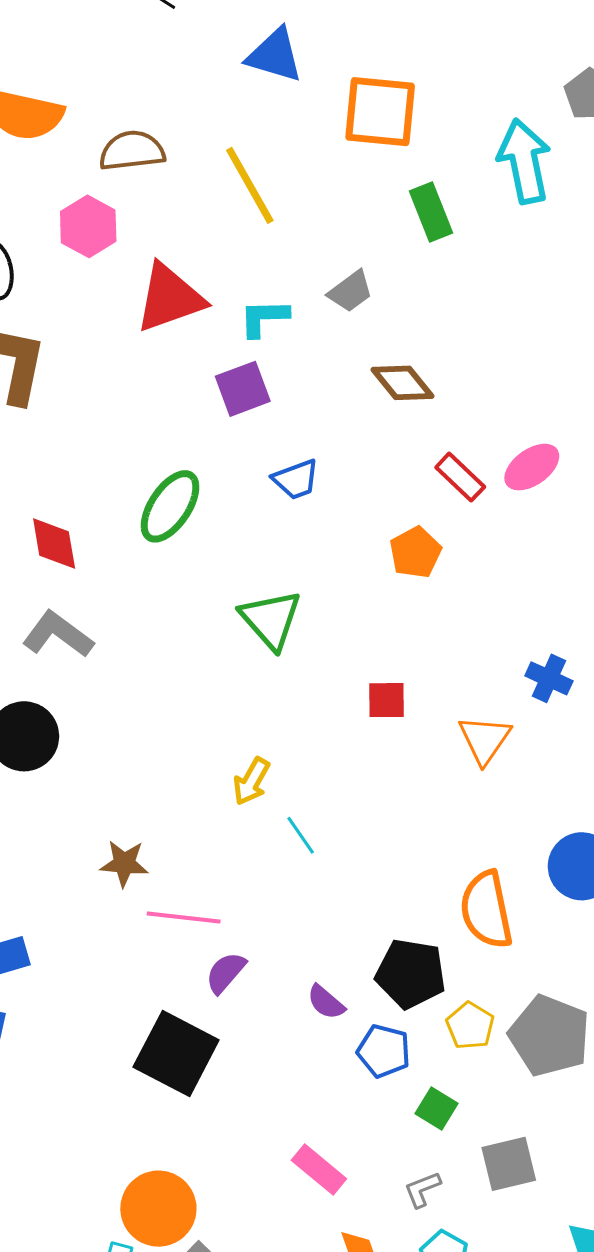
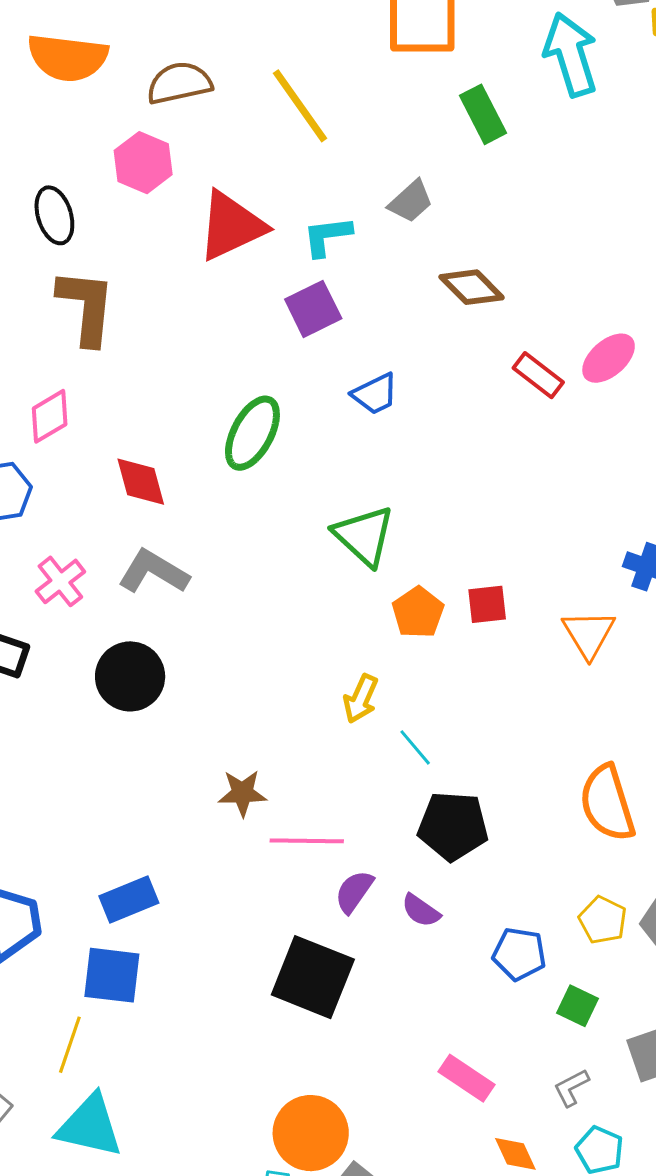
orange pentagon: (415, 552) -> (418, 612), moved
black pentagon: (411, 974) -> (453, 826), moved
purple semicircle: (326, 1002) -> (421, 911), moved

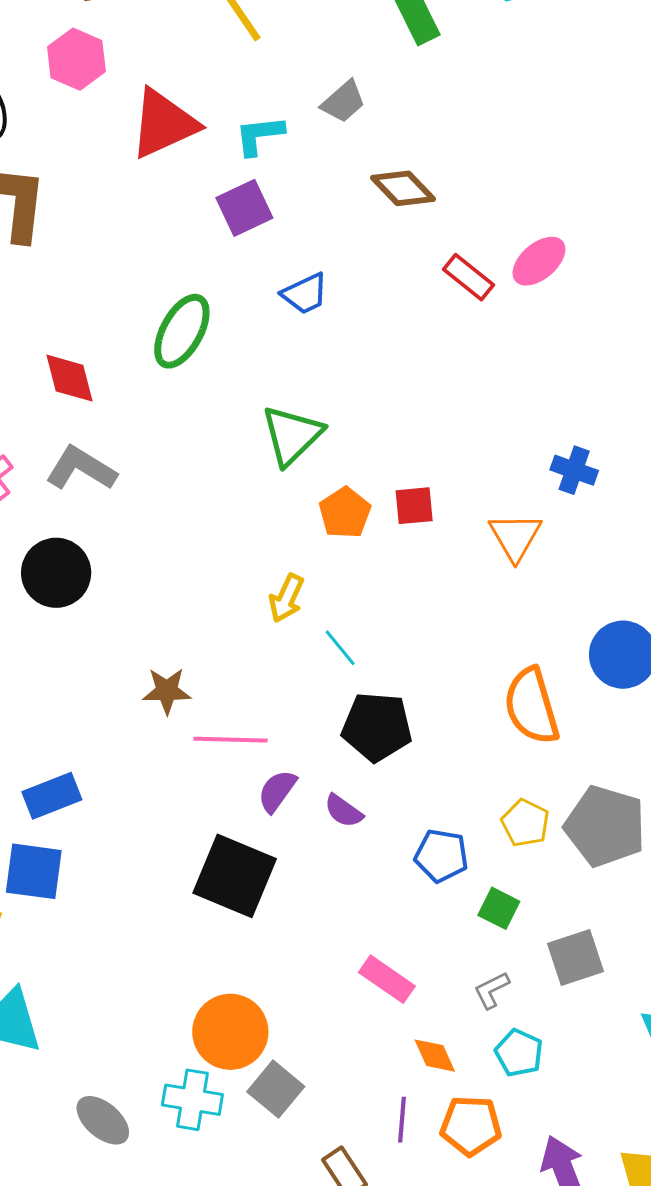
green triangle: (364, 536) -> (292, 435), turned 32

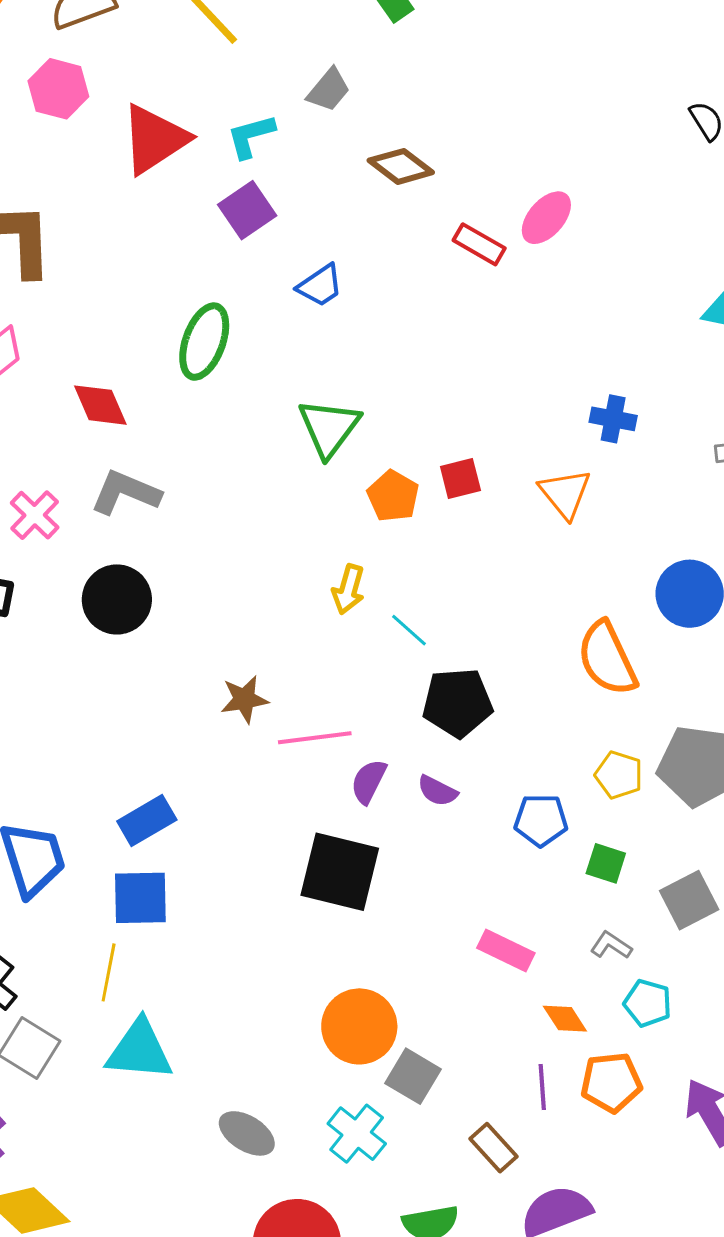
gray L-shape: (492, 990) -> (611, 945), turned 69
cyan cross: (192, 1100) -> (357, 1134), moved, turned 38

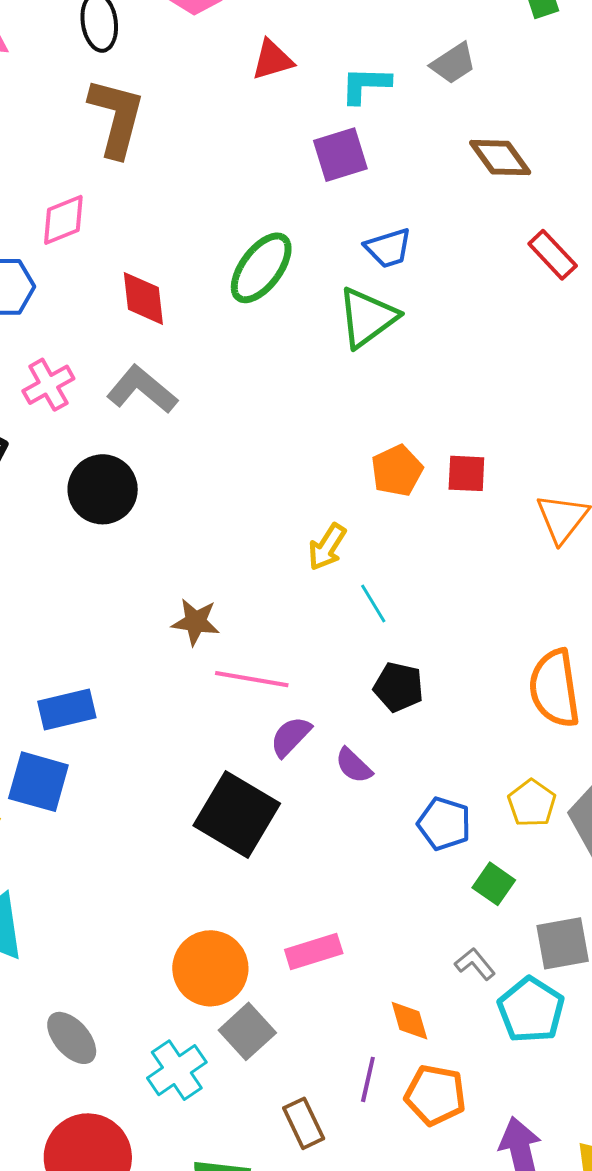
red triangle: (154, 139) -> (272, 60), size x0.6
green triangle: (329, 428) -> (367, 317), moved
black pentagon: (457, 703) -> (399, 687), size x0.7
pink rectangle: (506, 951) -> (314, 952), moved, turned -60
cyan pentagon: (648, 1003) -> (531, 1010), moved, size x1.4

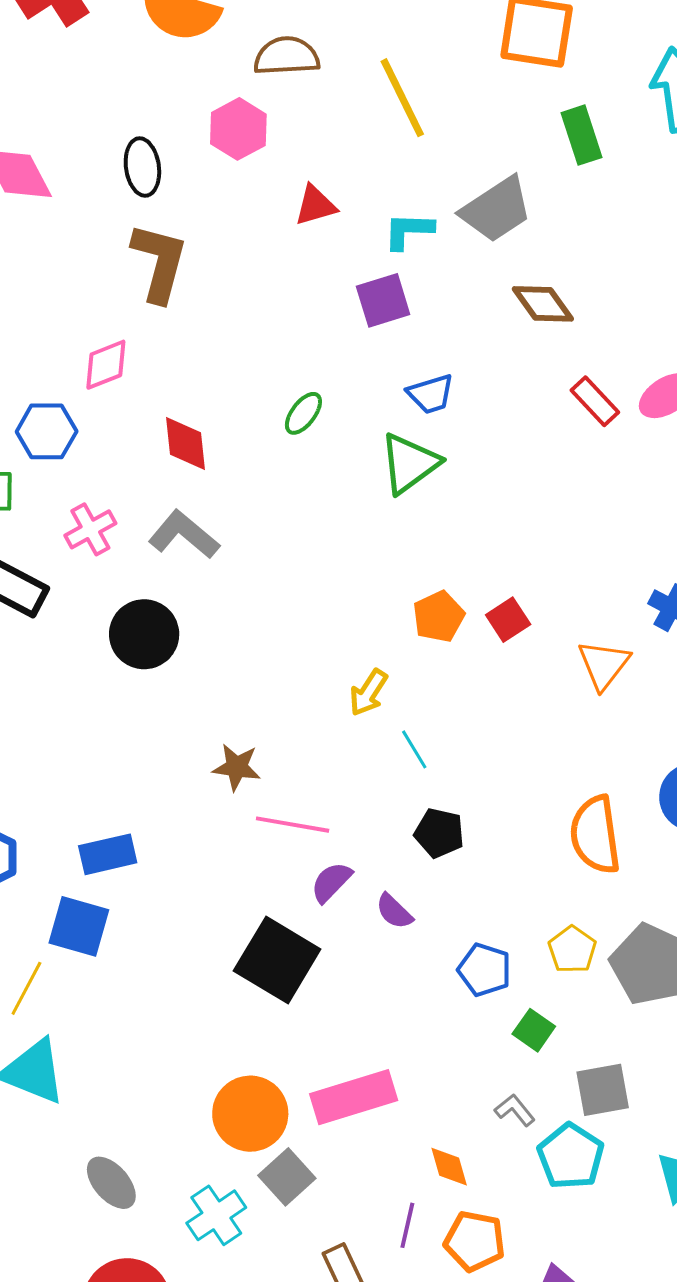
gray trapezoid: (453, 63) -> (496, 209), size x1.6
green ellipse: (261, 268) -> (303, 413), size x0.6
red square: (466, 473) -> (508, 620), turned -36
pink rectangle: (314, 952) -> (354, 1097), size x1.5

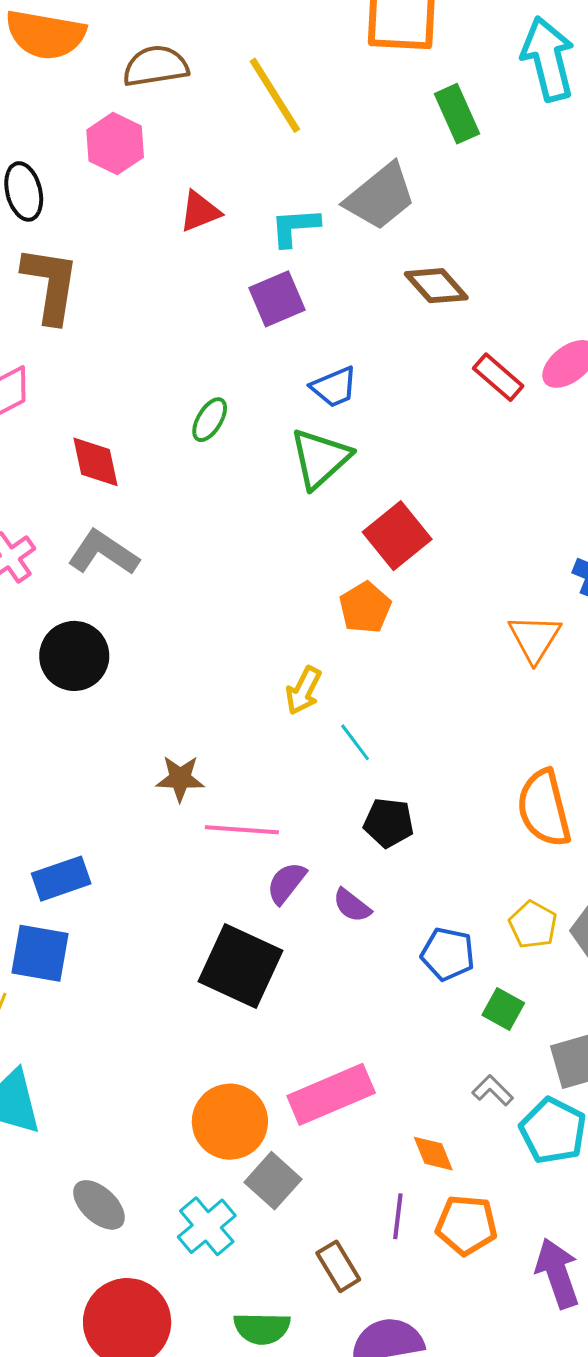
red square: (508, 620) -> (397, 536), moved, size x1.5

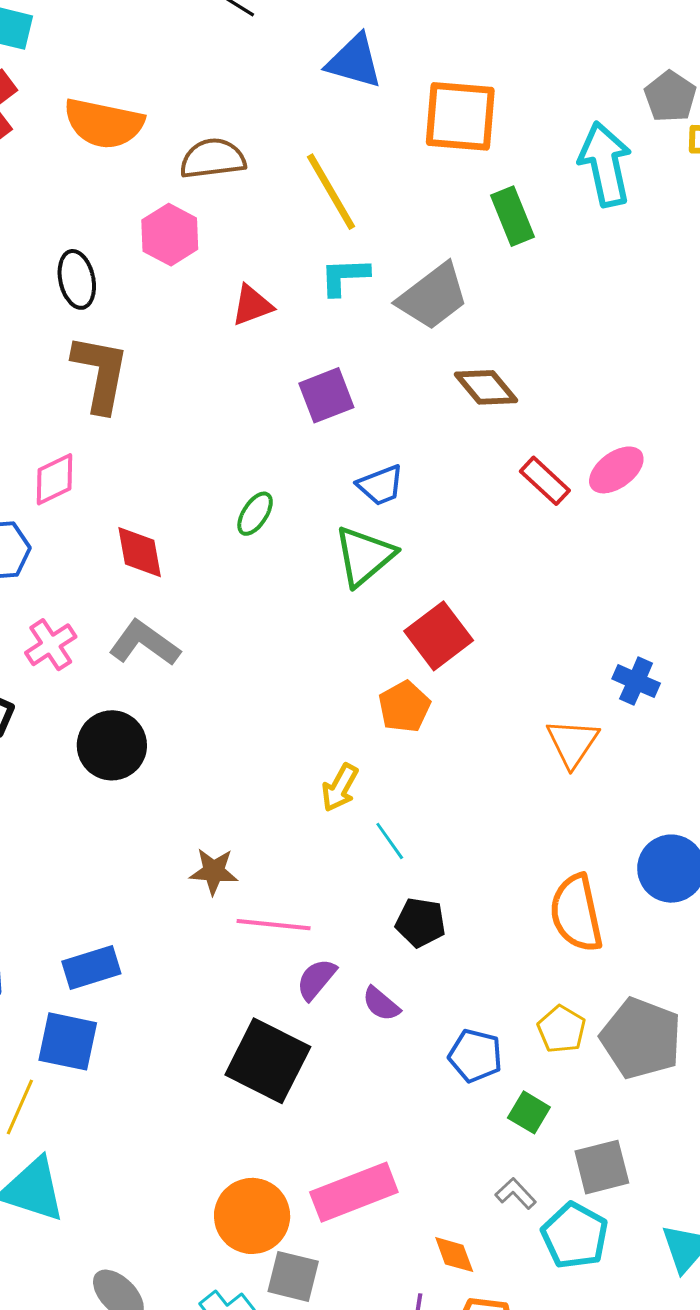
cyan L-shape: (295, 227) -> (344, 276), moved
gray square: (273, 1181) -> (293, 1276), turned -30

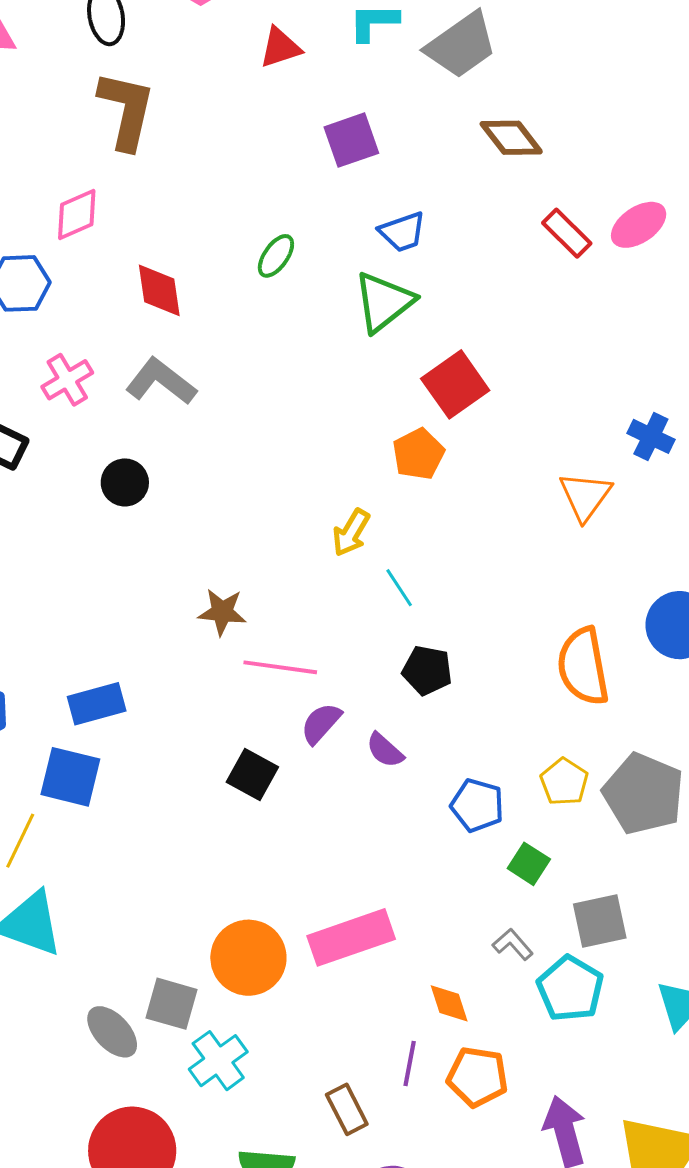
black circle: (112, 745) -> (125, 482), size x0.7
black square: (268, 1061) -> (252, 774), moved, size x0.6
gray square: (293, 1276) -> (172, 1004), moved

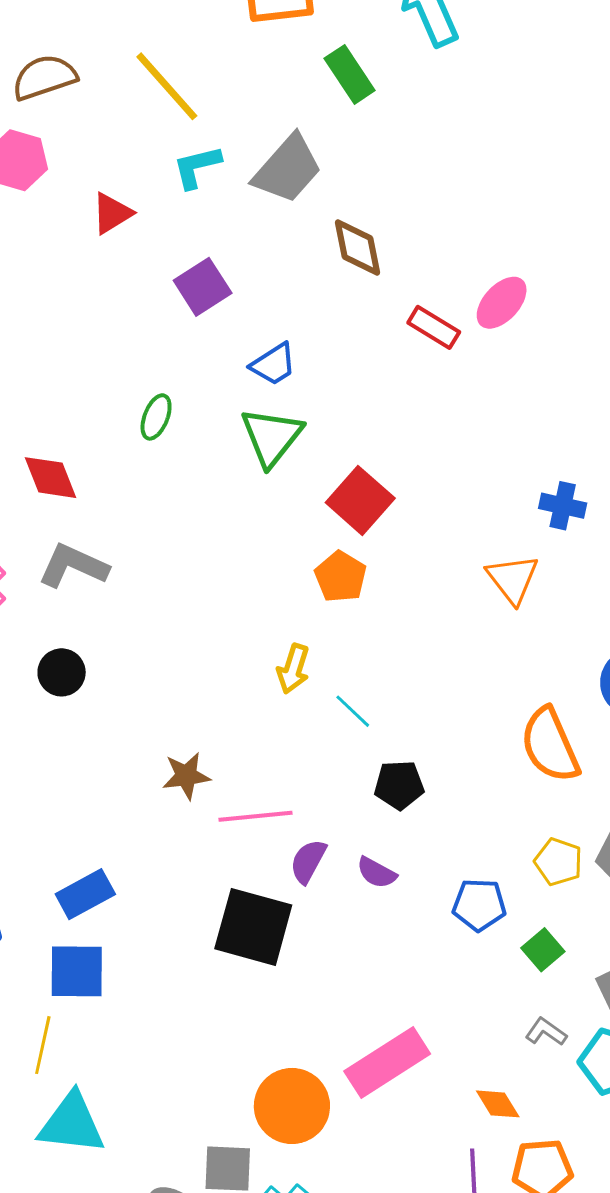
brown diamond: (511, 138) -> (357, 248), turned 40
black square: (252, 774) -> (253, 927), size x1.6
green square: (529, 864) -> (543, 950), turned 30

